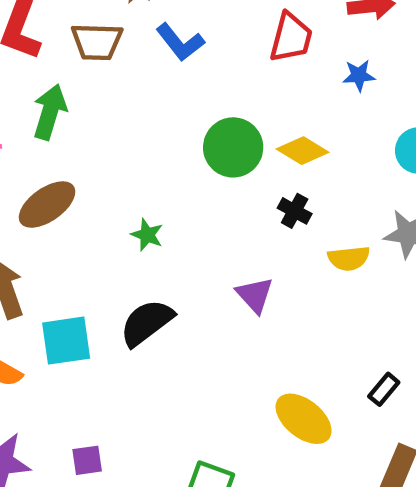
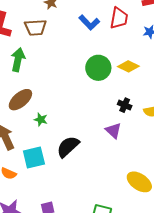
blue L-shape: (180, 42) -> (89, 22), moved
black cross: (295, 211) -> (125, 105), moved
green star: (147, 235) -> (41, 120), moved

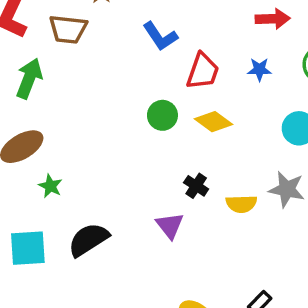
red trapezoid: (119, 18) -> (203, 71), moved
green circle: (98, 68) -> (162, 115), size x0.7

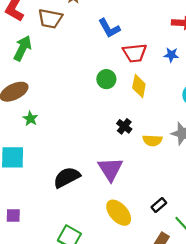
red trapezoid: (203, 71) -> (135, 53), turned 60
yellow diamond: (214, 122) -> (139, 86), turned 60
purple triangle: (170, 225) -> (110, 169), moved, size x1.4
black semicircle: (88, 240) -> (67, 177), moved

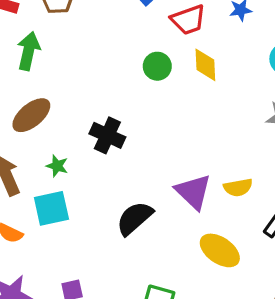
green star: (30, 119) -> (57, 166), moved
black cross: (124, 126) -> (107, 135), moved, size x1.5
yellow semicircle: (152, 140) -> (238, 187), moved

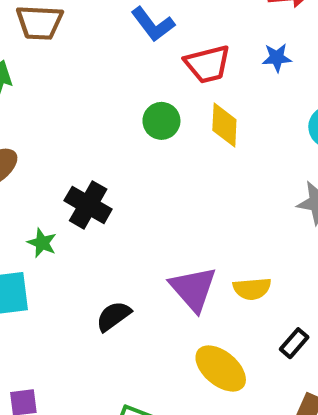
green star: (57, 166) -> (42, 243), moved
black semicircle: (135, 218) -> (114, 316), size x0.7

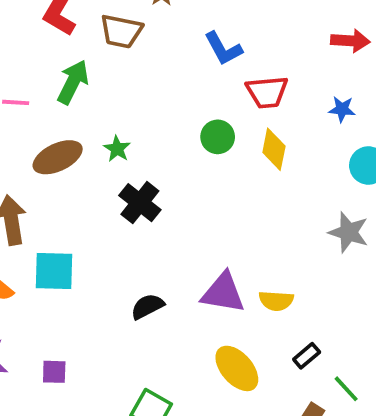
blue star: (277, 58) -> (342, 109), moved
green star: (42, 243) -> (117, 149), moved
purple triangle: (193, 289) -> (223, 293), turned -48

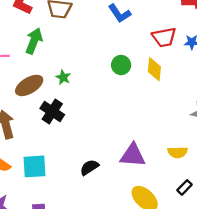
red trapezoid: (267, 92) -> (164, 37), moved
black cross: (140, 203) -> (52, 111), moved
cyan square: (54, 271) -> (35, 166), moved
yellow semicircle: (276, 301) -> (178, 152), moved

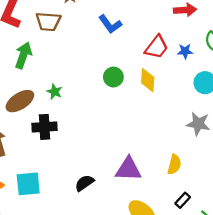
red trapezoid: (164, 37) -> (157, 47), turned -40
black cross: (52, 111) -> (45, 127), turned -35
yellow semicircle: (178, 152) -> (174, 164), turned -72

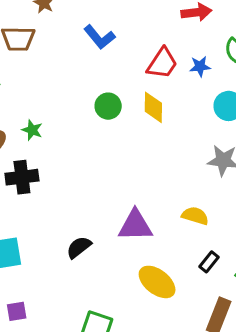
yellow semicircle: (174, 164) -> (195, 216), turned -84

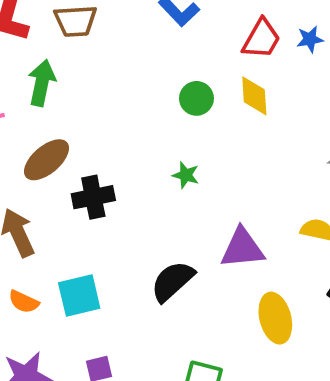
green star: (32, 130) -> (186, 175), moved
black semicircle: (79, 247) -> (172, 281), size x1.4
yellow ellipse: (157, 282) -> (275, 318), turned 42

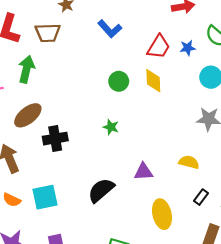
purple triangle: (242, 248) -> (143, 172), size x0.7

